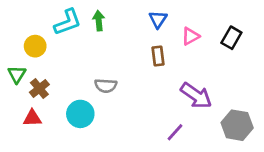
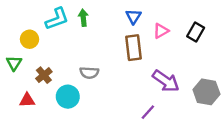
brown rectangle: (158, 56) -> (134, 48), size x1.5
brown cross: (39, 88) -> (44, 75), moved
gray hexagon: (237, 125) -> (206, 92), moved

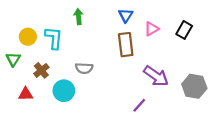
cyan L-shape: (57, 19) -> (54, 38), moved, turned -65

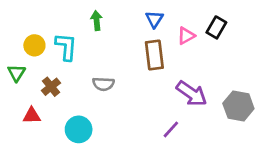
black rectangle: (184, 30) -> (216, 27), moved
cyan circle: (64, 91) -> (79, 129), moved

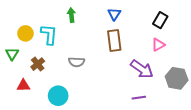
pink triangle: (186, 36) -> (158, 45), moved
purple line: (171, 129) -> (139, 98), moved, turned 40

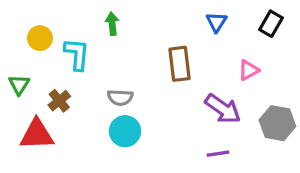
blue triangle: (114, 14) -> (216, 22), moved
black rectangle: (160, 20) -> (271, 24), moved
yellow circle: (25, 33) -> (40, 38), moved
red triangle: (23, 85) -> (37, 134), size x1.6
cyan circle: (58, 96) -> (125, 131), moved

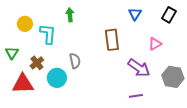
gray semicircle: (120, 97) -> (75, 61), turned -105
cyan circle: (125, 131) -> (57, 78), moved

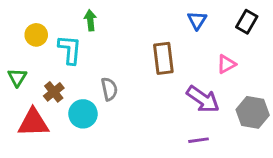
green arrow: (70, 15) -> (90, 20), moved

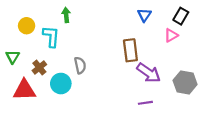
brown rectangle: (163, 58) -> (130, 50), moved
pink triangle: (226, 64) -> (171, 35), moved

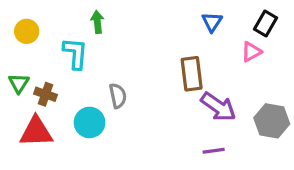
yellow circle: (27, 26) -> (27, 31), moved
brown cross: (39, 67) -> (46, 94), moved, turned -32

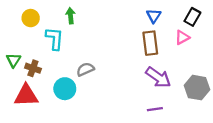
yellow circle: (27, 31) -> (31, 18), moved
brown rectangle: (192, 74) -> (150, 43), moved
gray semicircle: (118, 96) -> (85, 69), turned -102

